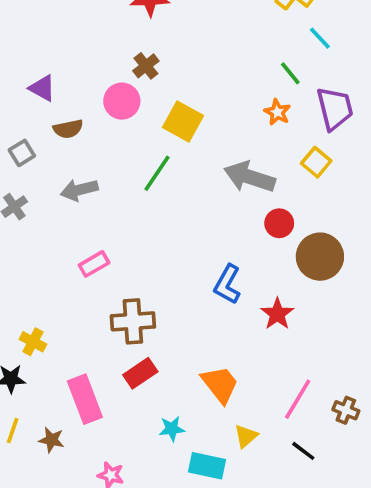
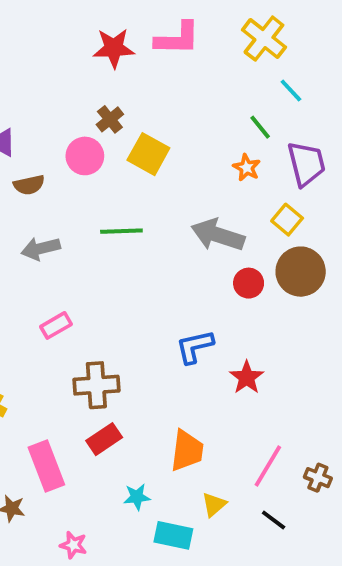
yellow square: (183, 121) -> (148, 154), moved
green line: (157, 173) -> (121, 231), turned 54
brown circle: (320, 257) -> (301, 272), moved
blue L-shape: (227, 284) -> (195, 347), turned 48
orange trapezoid: (220, 384) -> (187, 451), turned 45

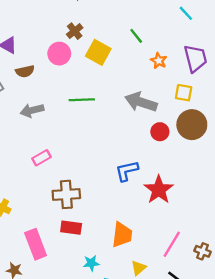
green line: (260, 127) -> (136, 36), moved
yellow square: (287, 220) -> (184, 93), turned -30
red star: (247, 377) -> (159, 190), size x1.4
red rectangle: (104, 439) -> (71, 228), turned 42

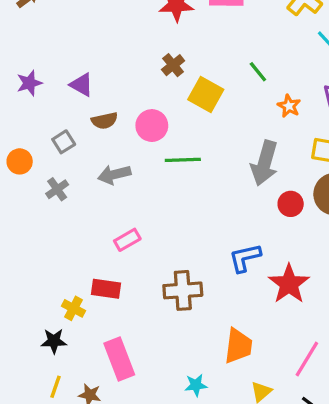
pink circle: (59, 54) -> (152, 126), moved
gray arrow: (141, 102) -> (264, 163), turned -92
brown cross: (66, 194) -> (183, 290), moved
red rectangle: (71, 228) -> (106, 289), moved

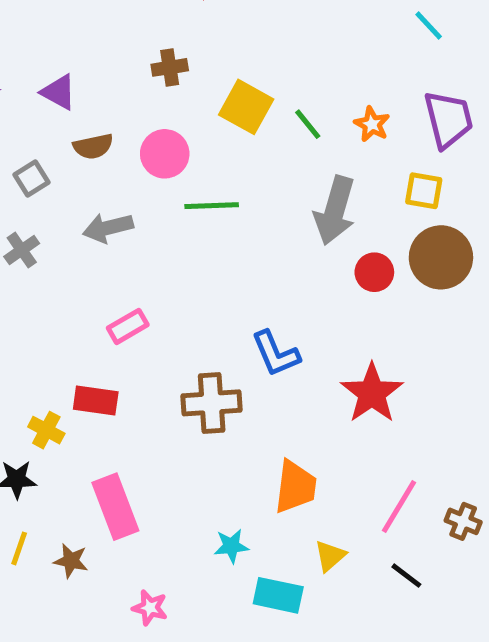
brown cross: (173, 65) -> (170, 67), moved, turned 30
green line: (258, 72) -> (308, 124), moved
blue L-shape: (245, 258) -> (276, 354), moved, turned -100

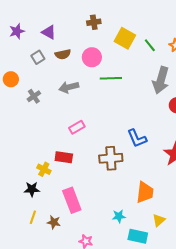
gray square: (32, 178) -> (38, 57), moved

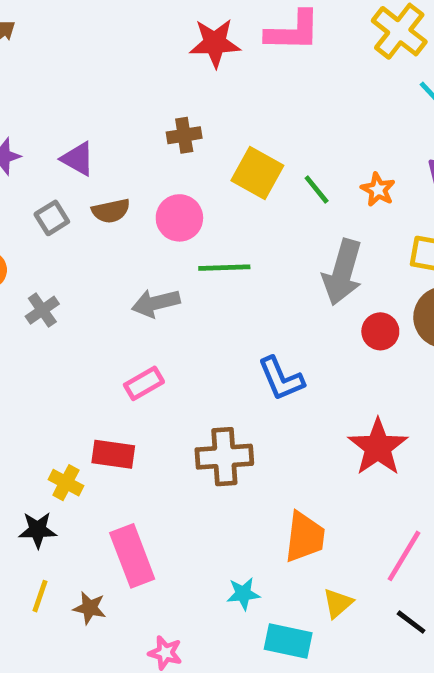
gray arrow: (69, 87) -> (156, 303), moved
blue L-shape: (137, 138) -> (281, 379), moved

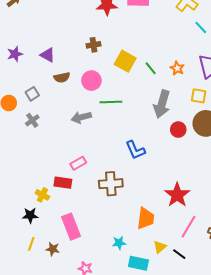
gray square: (52, 218) -> (32, 94), moved
pink rectangle: (144, 383) -> (78, 163), moved
red star: (378, 447) -> (177, 195), moved
black line: (411, 622) -> (179, 254), moved

